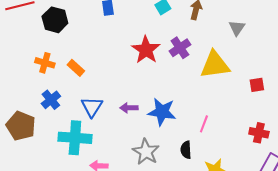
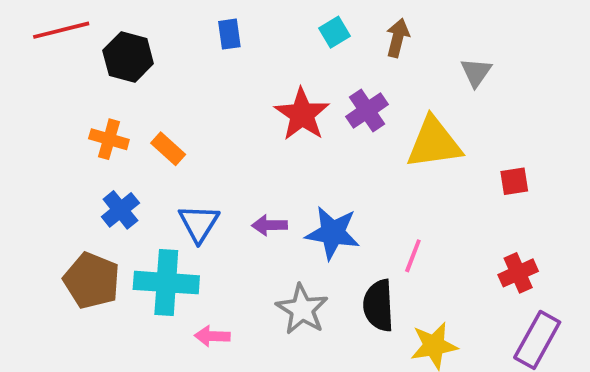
brown pentagon: (21, 126) -> (92, 281), moved
red cross: (259, 133) -> (518, 273), turned -36
black semicircle: (186, 150) -> (378, 305), size x1.5

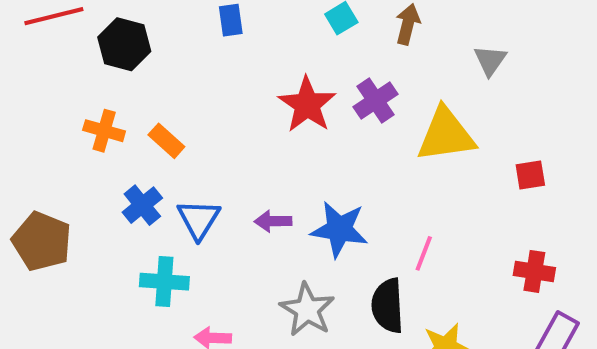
blue cross: (120, 210) -> (142, 205), moved
red cross: (518, 273) -> (534, 271), turned 33
brown pentagon: (92, 281) -> (42, 241), moved
cyan cross: (166, 283) -> (164, 282), size x0.7

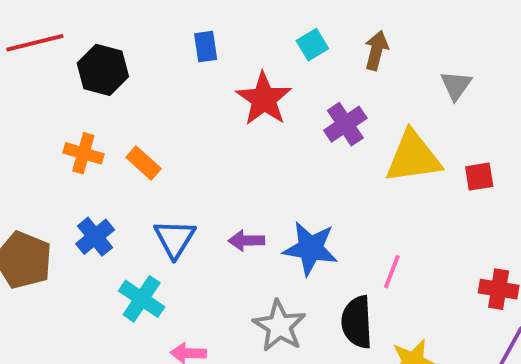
red star: (307, 105) -> (264, 99), moved
red square: (530, 175) -> (479, 177), moved
blue cross: (142, 205) -> (95, 237), moved
cyan cross: (164, 282) -> (142, 299), turned 30

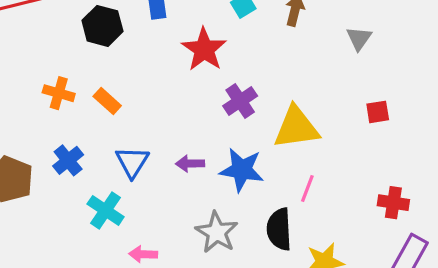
black hexagon: (103, 70) -> (102, 26), moved
purple cross: (345, 124) -> (240, 101), moved
yellow triangle: (413, 157) -> (296, 128), moved

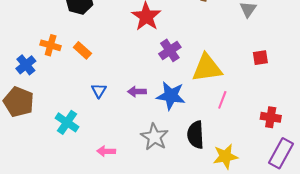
blue cross: (68, 160) -> (26, 65), moved
blue triangle: (132, 162) -> (99, 91), size x0.7
pink line: (307, 189) -> (222, 100), moved
cyan cross: (106, 210) -> (67, 122), moved

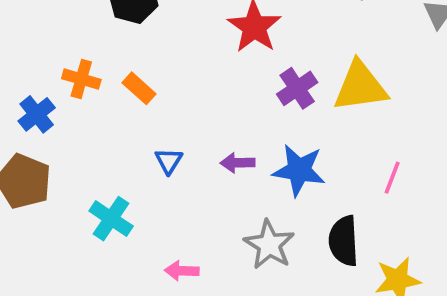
yellow triangle: (207, 68) -> (360, 86), moved

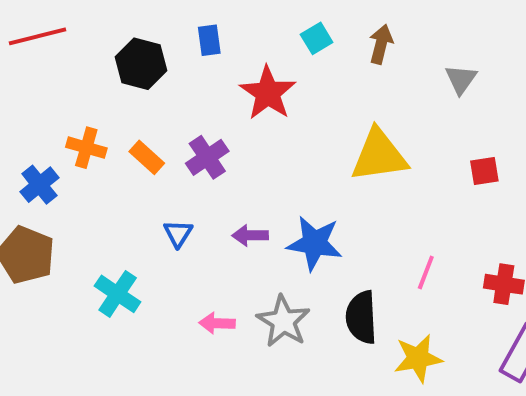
purple cross: (297, 88) -> (207, 157), moved
pink line: (392, 178) -> (426, 272), moved
pink arrow: (182, 271) -> (217, 323), moved

